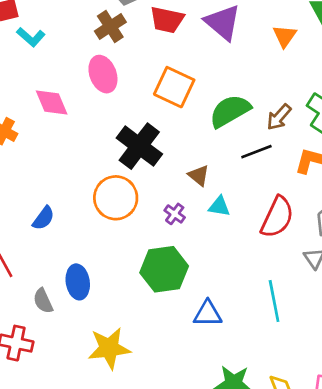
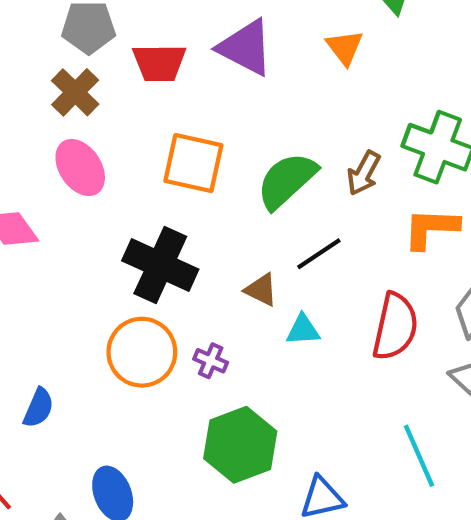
black line: (256, 152) -> (319, 254), moved
purple cross: (175, 214) -> (211, 361), moved

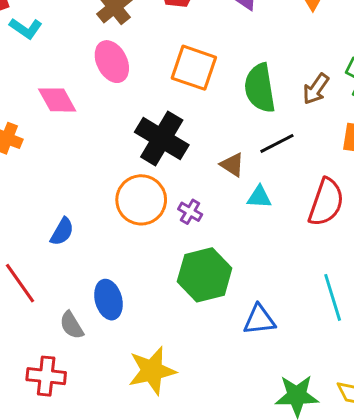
green semicircle: (287, 181) -> (260, 88), turned -63

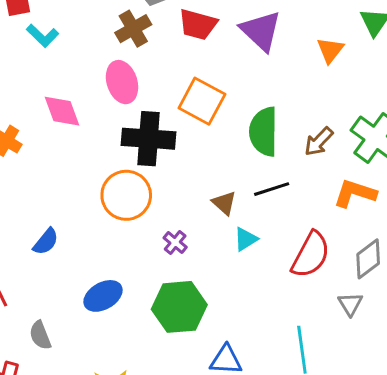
black cross: (162, 139) -> (148, 139), moved, turned -36
cyan triangle: (259, 197) -> (246, 239), turned -44
orange circle: (141, 200) -> (126, 195), moved
blue ellipse: (108, 300) -> (103, 296), moved, turned 66

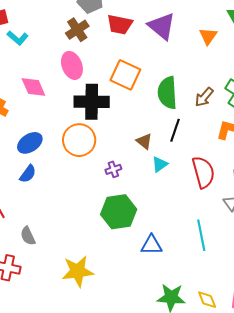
black line: (272, 189) -> (175, 130), turned -50
purple cross: (175, 242) -> (113, 169), turned 35
red semicircle: (311, 255) -> (203, 172), turned -40
blue ellipse: (103, 296) -> (30, 143), moved

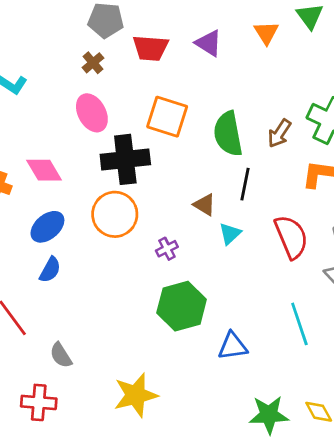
purple triangle: (162, 26) -> (209, 43), size x0.7
brown cross: (77, 30) -> (93, 63), size x0.7
orange triangle: (208, 36) -> (266, 33), moved
pink diamond: (33, 87) -> (44, 170), moved

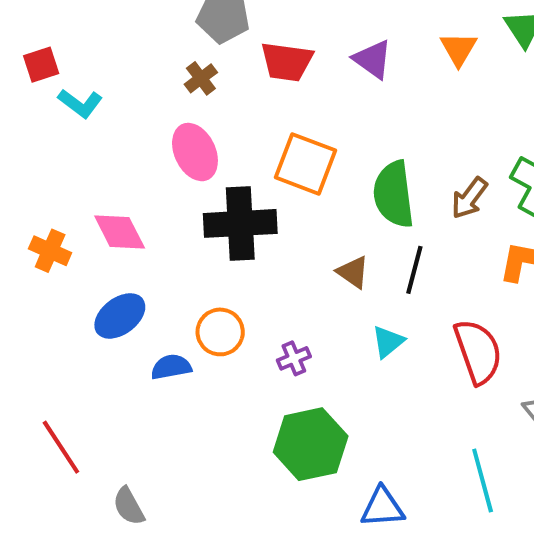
brown triangle: (205, 205) -> (353, 272), moved
orange circle: (115, 214) -> (220, 332), moved, size x0.7
blue semicircle: (50, 270) -> (171, 367), moved, turned -132

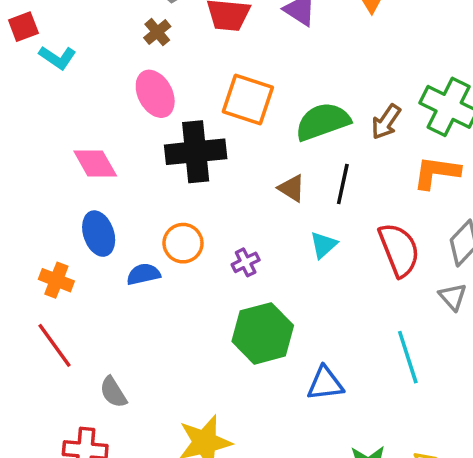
green semicircle: (394, 194) -> (323, 122), turned 80
orange cross: (50, 251) -> (56, 280), moved
blue ellipse: (120, 316) -> (99, 234), turned -69

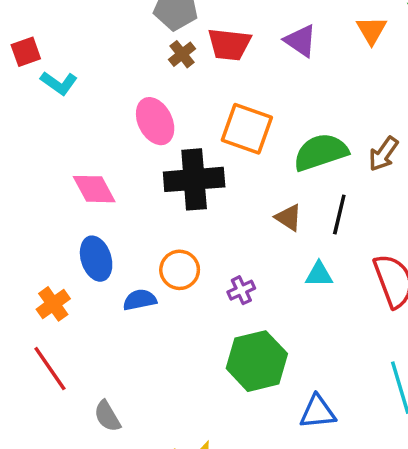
brown cross: (157, 32) -> (182, 54), moved
cyan triangle: (323, 245) -> (319, 274), turned 40
orange cross: (56, 280) -> (53, 304), turned 32

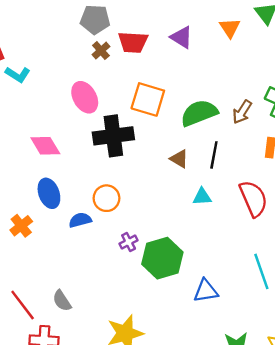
purple cross: (241, 290) -> (129, 242), moved
red line: (50, 369) -> (23, 305), moved

